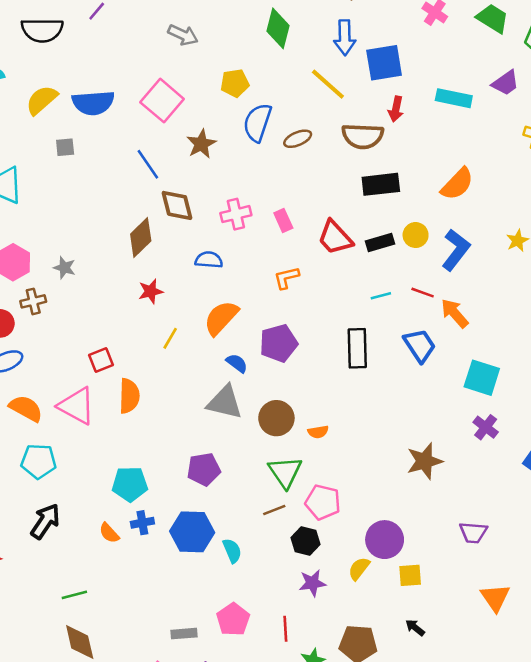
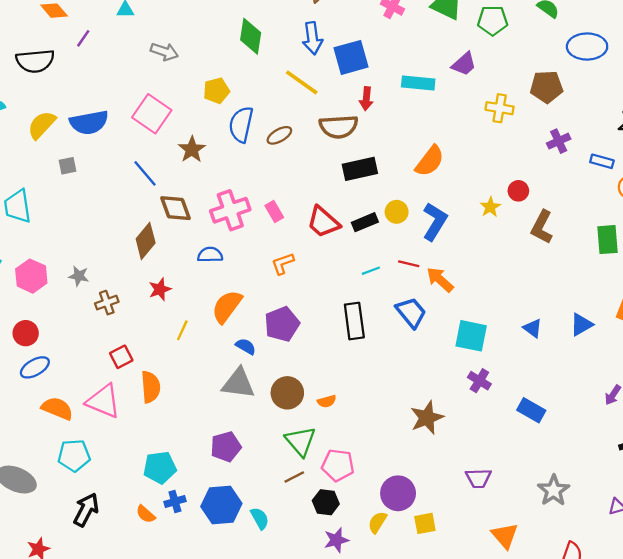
pink cross: (236, 214) -> (230, 210), size x1.4
brown cross: (33, 301) -> (107, 303), moved

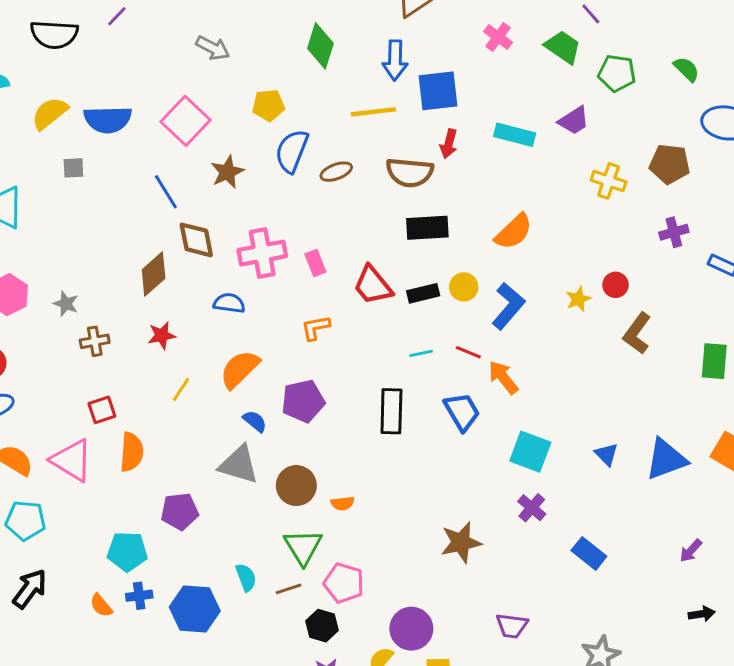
yellow line: (302, 82) -> (374, 112), turned -51
blue triangle: (581, 325) -> (666, 459), size x1.5
purple pentagon: (226, 447) -> (180, 511), moved
cyan semicircle: (260, 518) -> (246, 577), moved

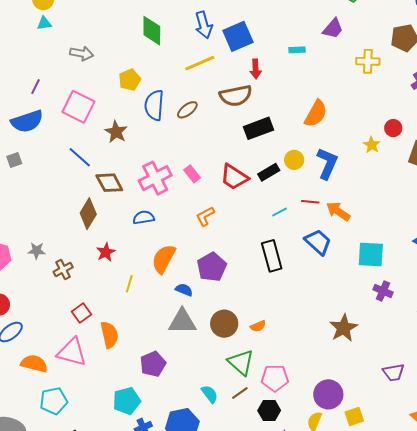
purple line: (117, 16) -> (35, 87), moved
cyan rectangle: (515, 135) -> (297, 50), size x0.6

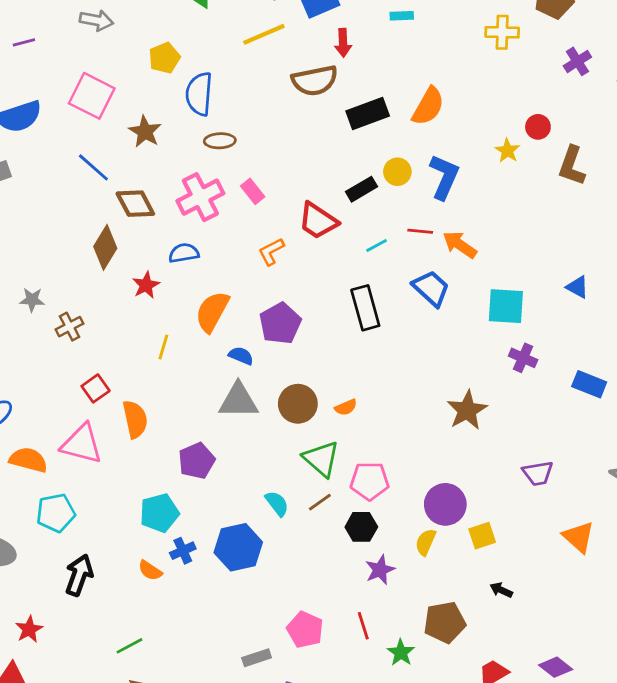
purple line: (35, 87) -> (24, 42), moved, turned 49
brown ellipse: (187, 110) -> (220, 141), moved, turned 35
black rectangle: (258, 128) -> (368, 113), moved
red trapezoid: (234, 177) -> (318, 221), moved
red star: (106, 252) -> (146, 285), moved

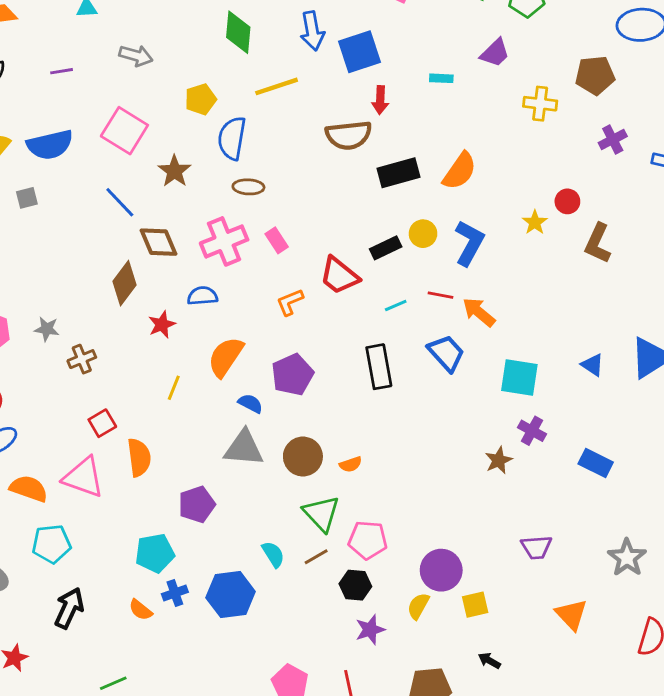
yellow line: (264, 34) -> (277, 86), moved
brown star: (467, 410) -> (499, 460), moved, size x0.7

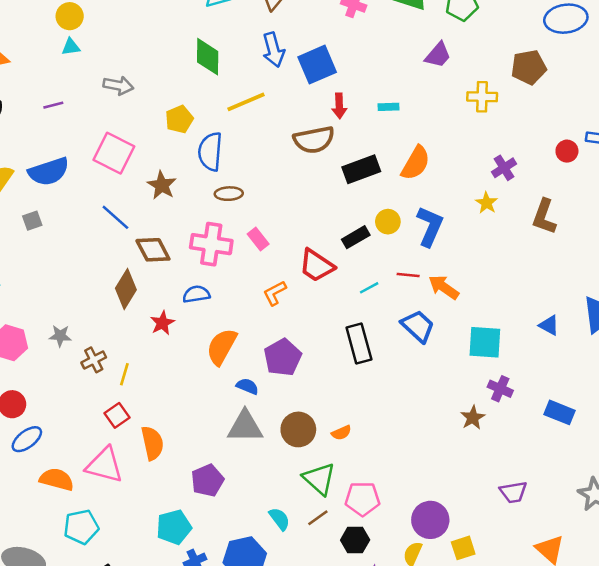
cyan rectangle: (441, 78) -> (388, 107), moved
purple cross: (613, 140) -> (504, 168), moved
red circle: (567, 201) -> (567, 151), moved
pink cross: (224, 241) -> (211, 244), turned 36
yellow line: (174, 388) -> (124, 374), moved

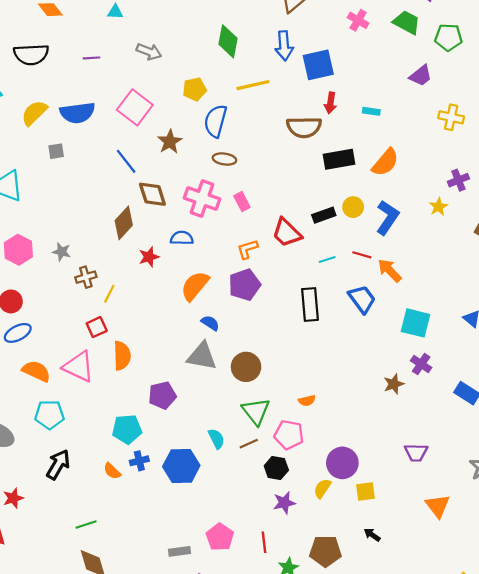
purple pentagon: (283, 357) -> (245, 285), moved
orange semicircle: (341, 433) -> (307, 401), moved

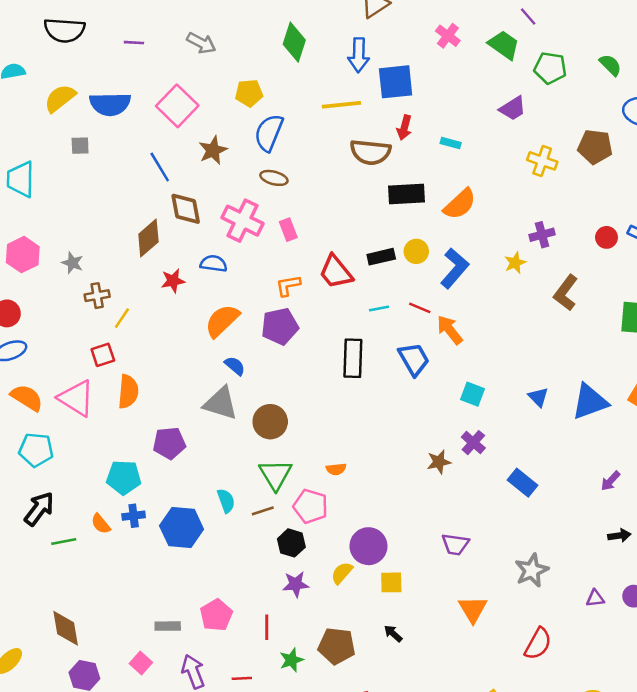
yellow line: (253, 85) -> (341, 105), moved
cyan square: (415, 323) -> (473, 394), size x0.7
green line: (86, 525) -> (64, 541), moved

